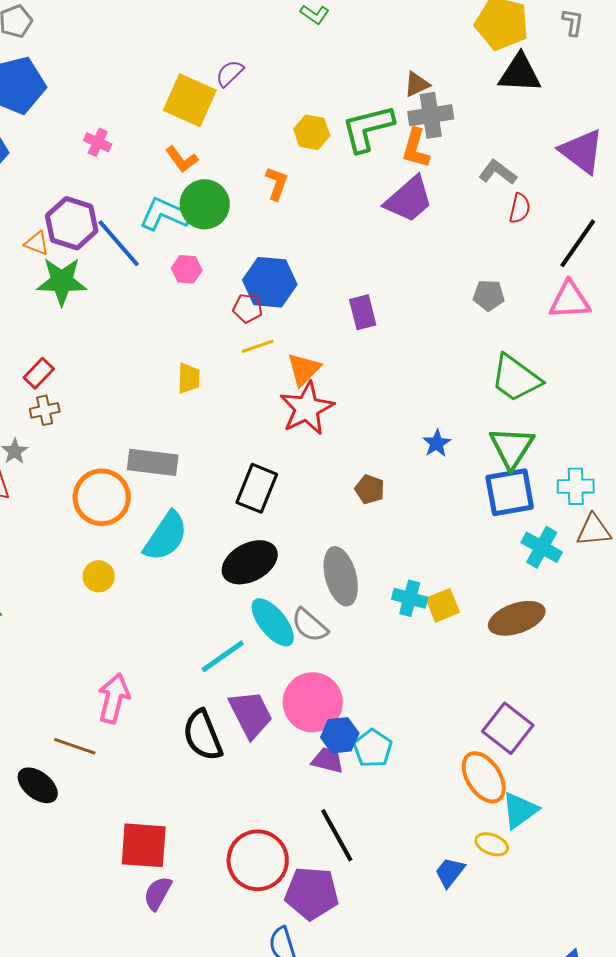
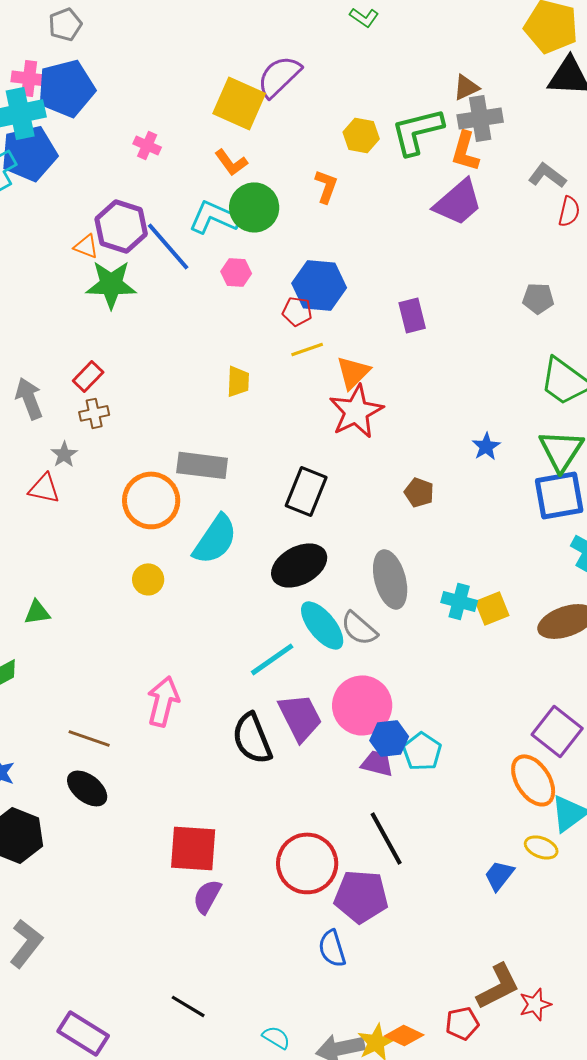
purple semicircle: (230, 73) -> (279, 76), size x1.6
brown line: (75, 746) -> (89, 738), moved

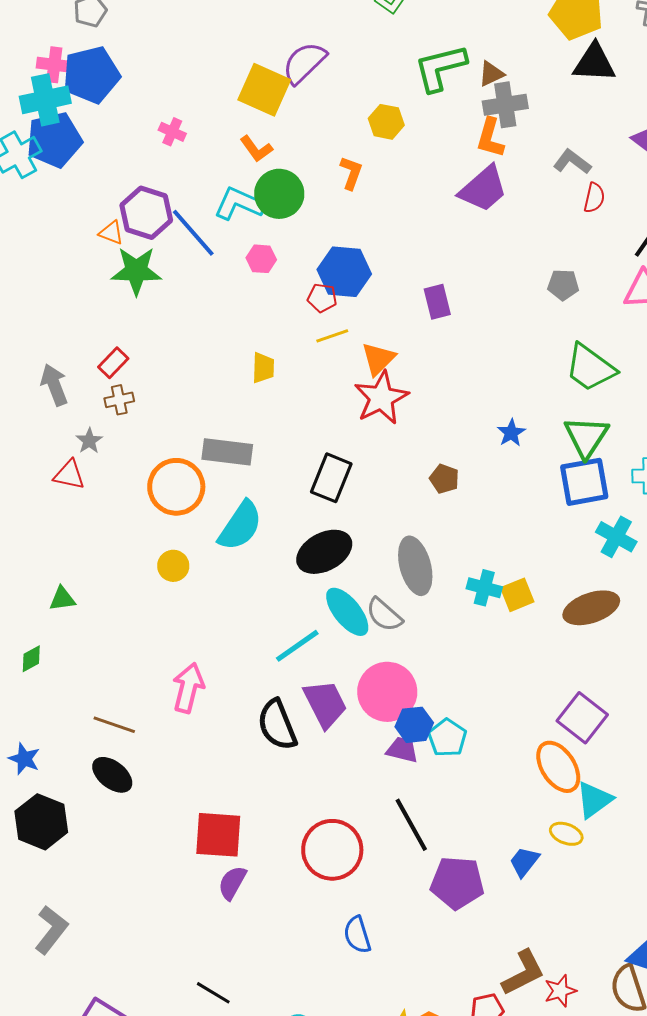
green L-shape: (417, 131) -> (440, 68), moved
purple pentagon: (361, 896) -> (457, 883), moved

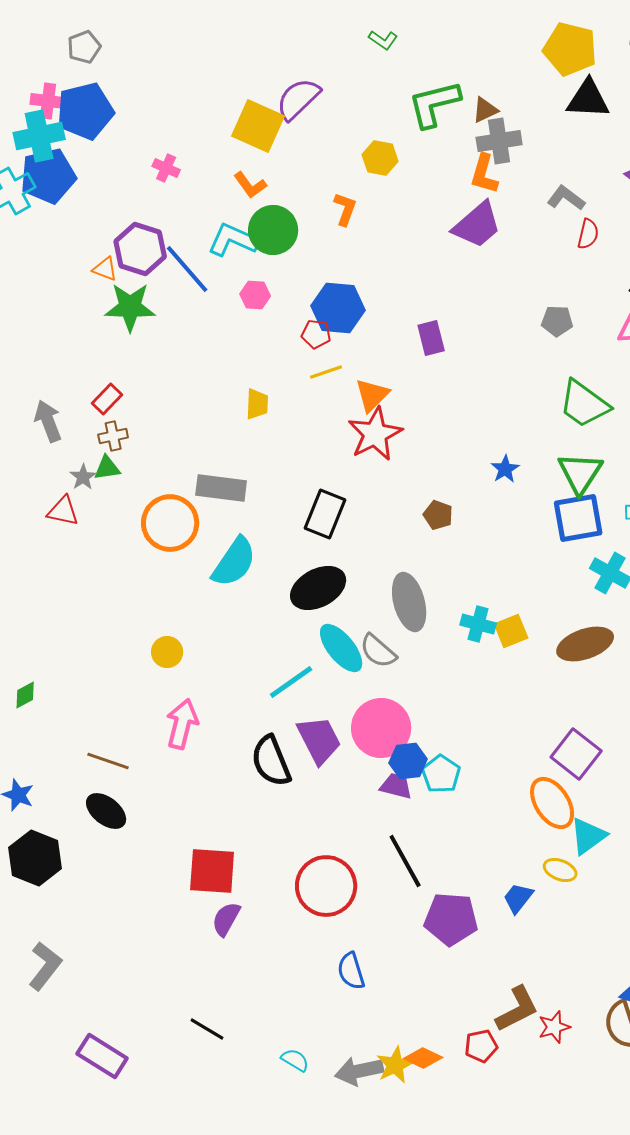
yellow circle: (173, 566) -> (167, 652), moved
green triangle: (62, 599) -> (107, 468), moved

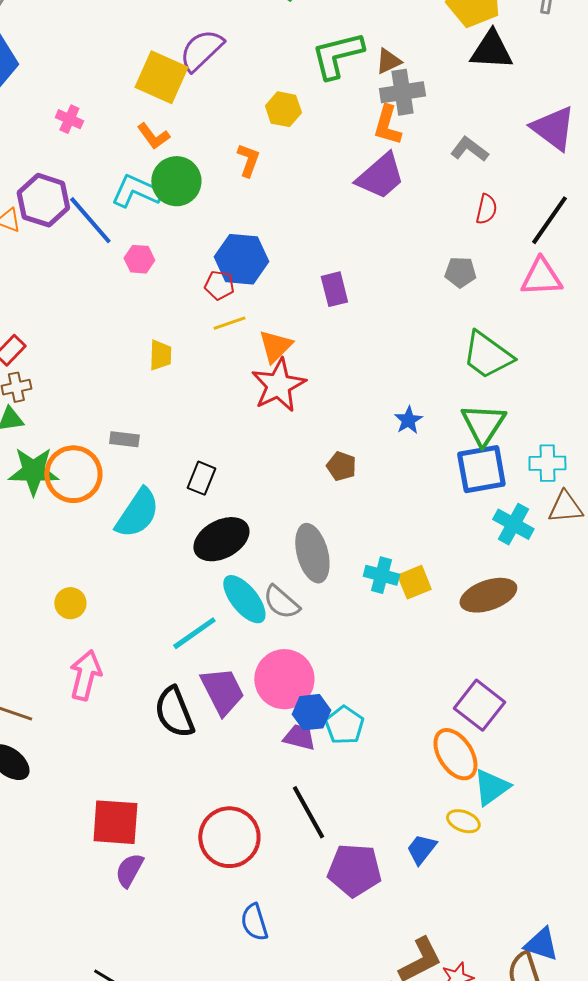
red semicircle: (588, 234) -> (486, 209), moved
pink hexagon: (255, 295) -> (139, 259), moved
green star: (130, 307) -> (33, 471), moved
gray rectangle: (221, 488) -> (124, 439), size x0.6
black rectangle: (325, 514) -> (201, 478), moved, size x0.7

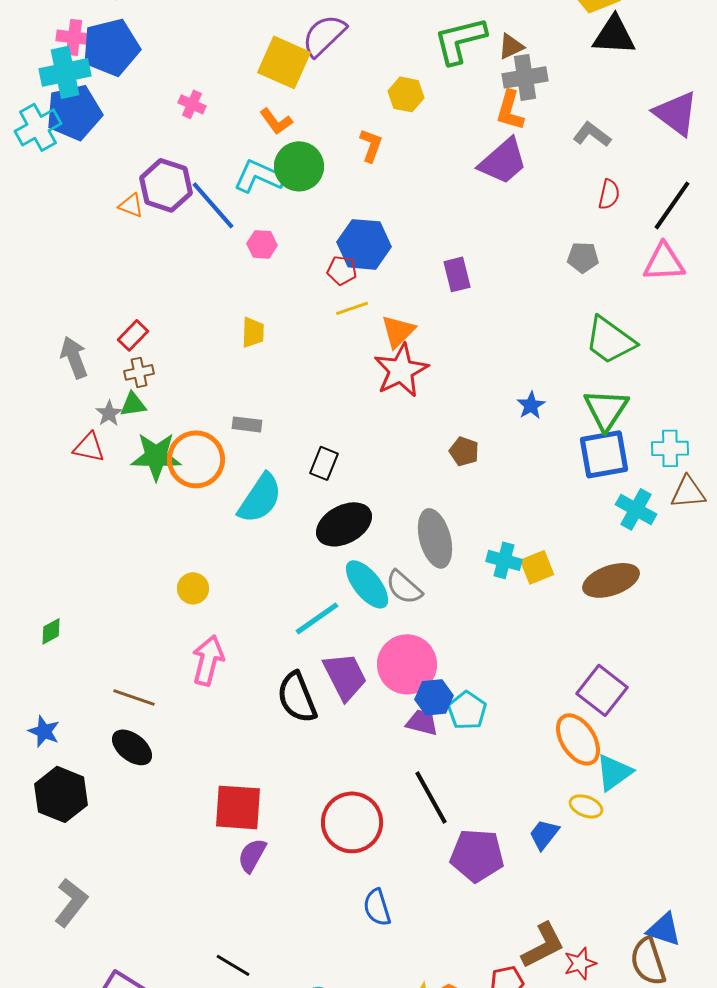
yellow trapezoid: (160, 355) -> (253, 332), moved

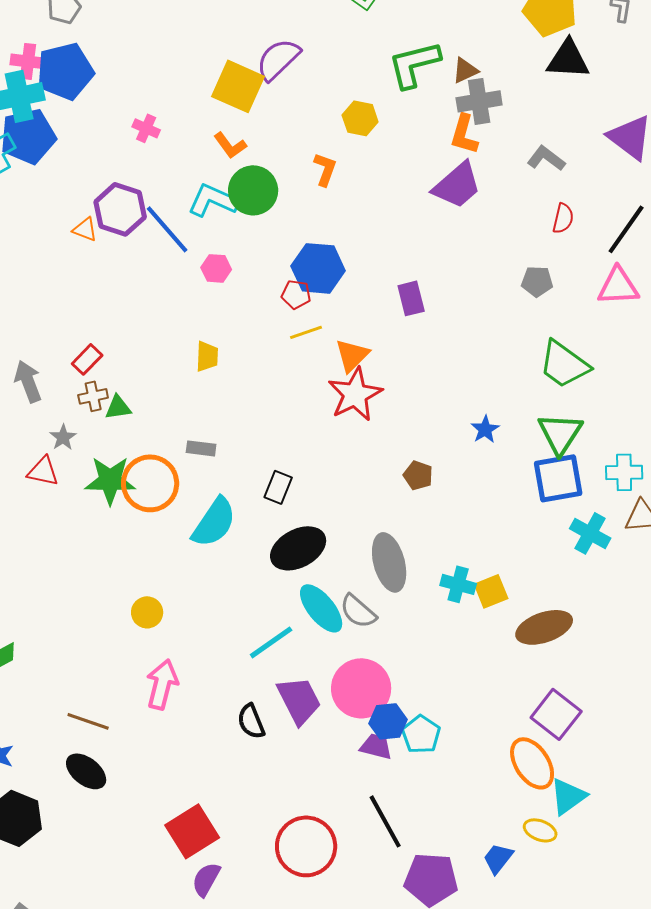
green triangle: (133, 404) -> (118, 407), moved
brown ellipse: (611, 580) -> (544, 627), moved
black semicircle: (297, 697) -> (251, 721), size x0.7
red square: (238, 807) -> (192, 831), turned -36

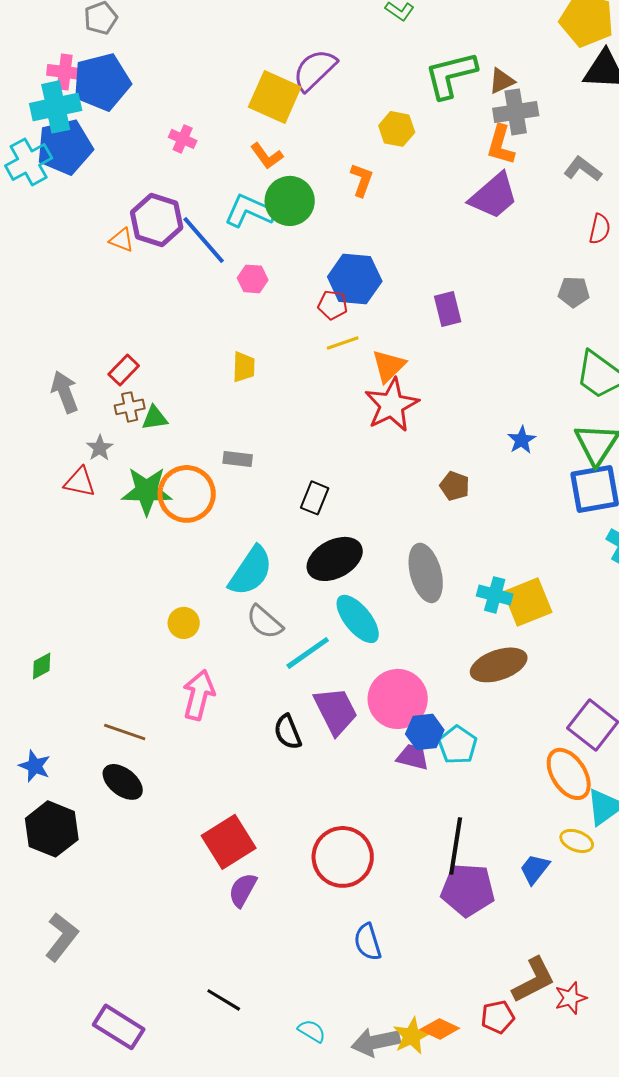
cyan semicircle: (214, 522) -> (251, 571), moved
yellow square: (491, 591) -> (528, 602), size x1.4
gray semicircle: (358, 611) -> (265, 622), moved
brown ellipse: (544, 627) -> (499, 665), moved
black line: (385, 821) -> (456, 846), moved, turned 38

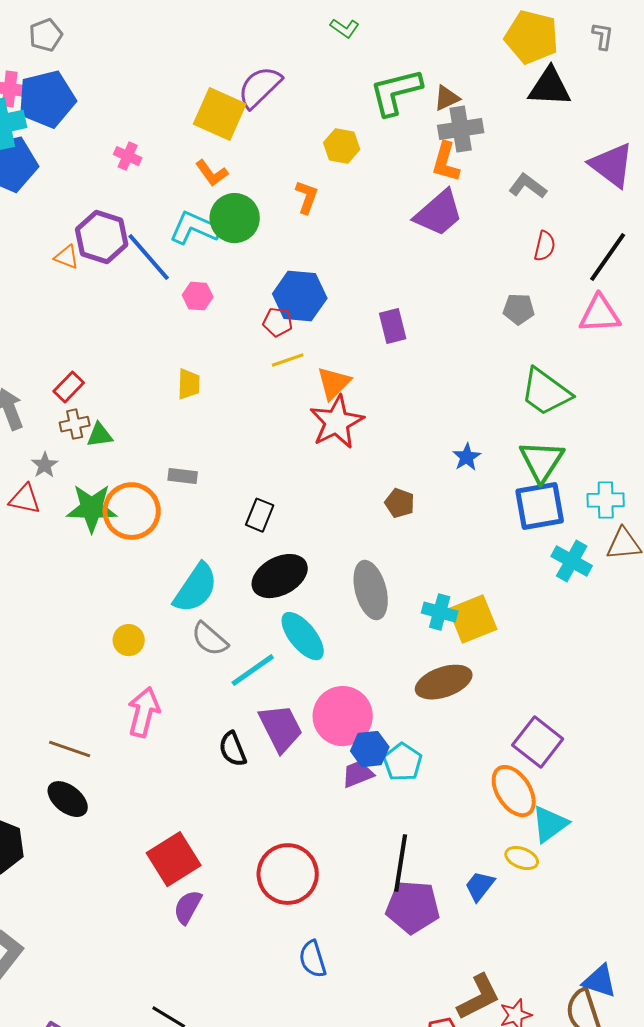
purple trapezoid: (413, 757) -> (358, 774), turned -36

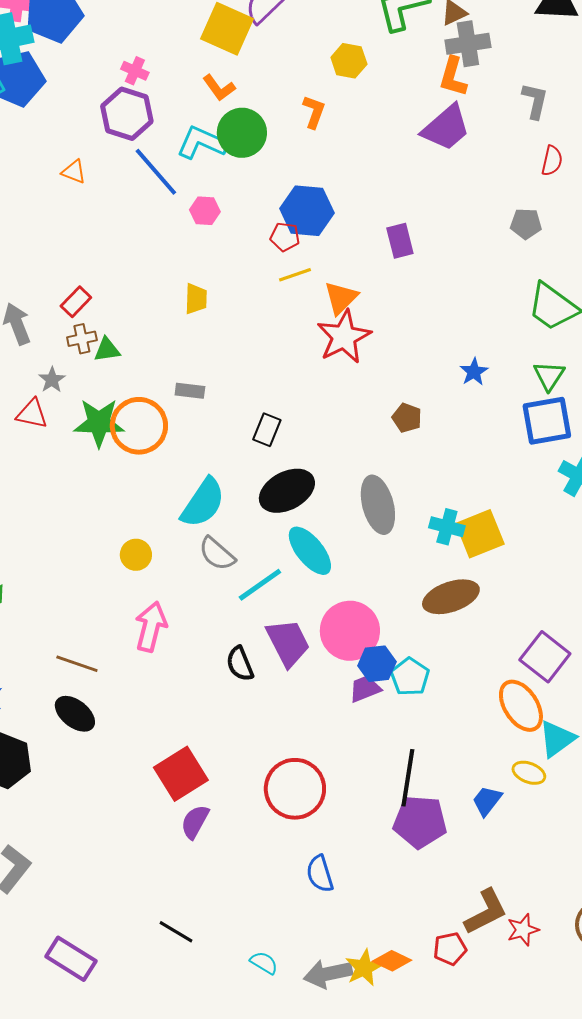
gray L-shape: (528, 186) -> (535, 101), turned 66
purple hexagon: (102, 237) -> (127, 114), moved
green triangle: (542, 461) -> (549, 376), size x0.7

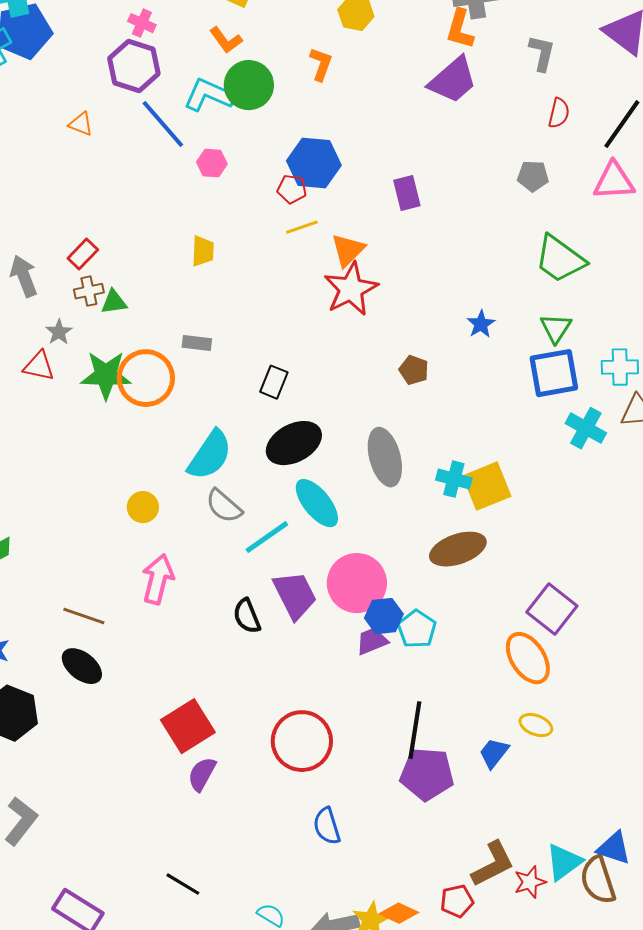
cyan triangle: (557, 739) -> (564, 862), moved

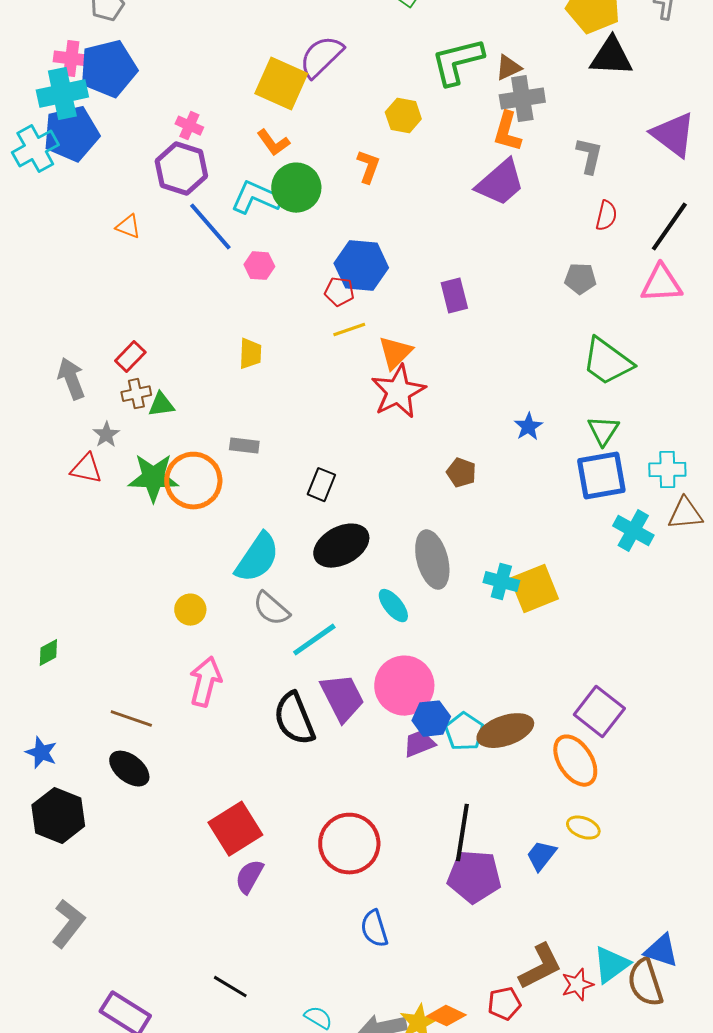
cyan ellipse: (317, 503) -> (393, 606), moved, size x0.7
brown ellipse: (458, 549) -> (505, 731), moved
black semicircle: (247, 616) -> (294, 719), size x1.5

